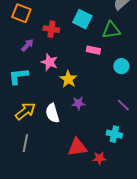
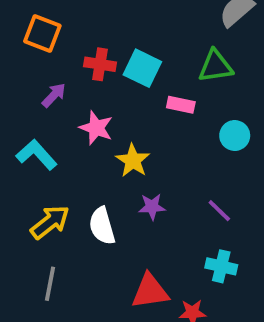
cyan square: (82, 19) -> (142, 68), moved
cyan L-shape: (18, 76) -> (37, 155), turned 55
purple line: (123, 105) -> (219, 211), moved

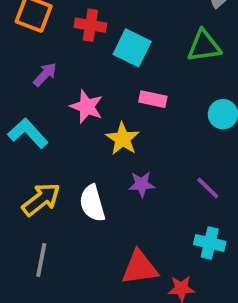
red cross: (100, 64) -> (90, 25), moved
pink rectangle: (181, 105) -> (153, 99), moved

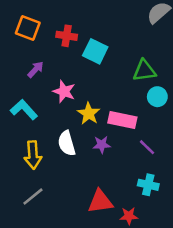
green triangle: (204, 46) -> (144, 71), moved
pink rectangle: (153, 99) -> (122, 120), moved, size x1.5
yellow arrow: (41, 199) -> (33, 155), turned 124
white semicircle: (92, 203) -> (67, 143), moved
gray line: (41, 260) -> (33, 196), turned 40

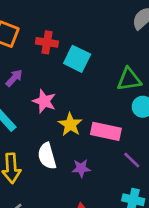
purple star: (102, 145) -> (81, 168), moved

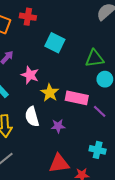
red cross: (47, 42) -> (28, 17), moved
purple line: (132, 160) -> (100, 111), moved

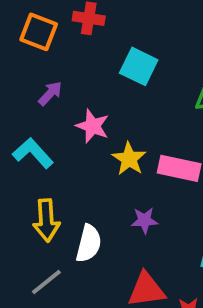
white semicircle: (32, 117) -> (89, 243), moved, turned -150

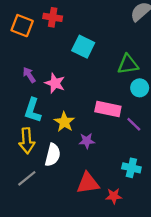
purple arrow: (50, 93) -> (29, 75), moved, turned -77
cyan L-shape: (33, 153) -> (33, 110), moved, turned -120
yellow star: (129, 159) -> (64, 122), moved

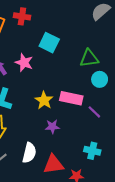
pink star: (55, 83) -> (24, 63), moved
yellow star: (64, 122) -> (44, 100), moved
white semicircle: (53, 155) -> (29, 153), moved

